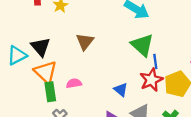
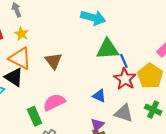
green triangle: (142, 45) -> (108, 49), turned -30
orange triangle: (46, 72) -> (20, 58), moved
pink semicircle: (74, 83) -> (54, 102), size x1.5

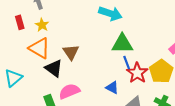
blue line: (124, 61) -> (127, 63), moved
black triangle: (14, 77) -> (54, 68), moved

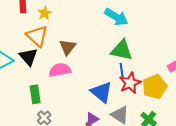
black triangle: (54, 68) -> (28, 57), moved
blue triangle: (112, 88) -> (101, 92), size x1.6
pink semicircle: (69, 91) -> (60, 70), moved

